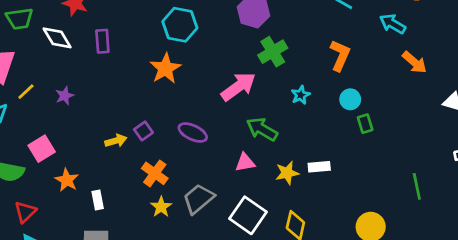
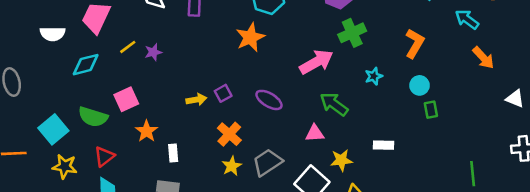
yellow line: (26, 92) -> (128, 47), moved
yellow star: (287, 173) -> (341, 160), moved

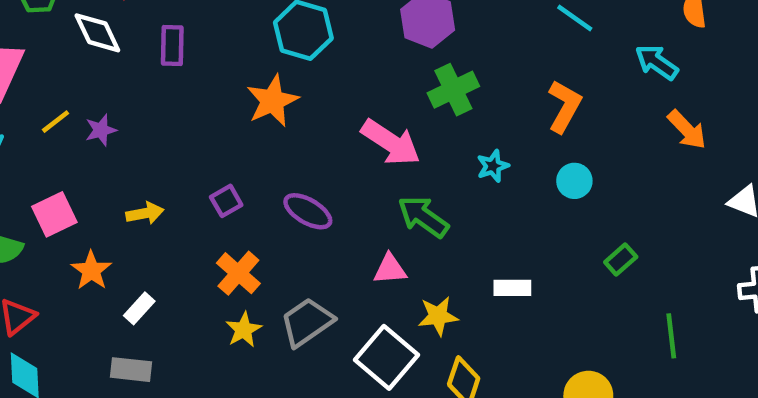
pink arrow: (316, 62) -> (391, 142), turned 64
yellow arrow: (196, 100) -> (145, 213), moved
green rectangle: (431, 110) -> (621, 259), moved, turned 60
white rectangle: (173, 153) -> (139, 308), turned 48

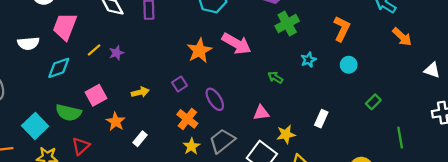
orange star: (272, 101) -> (199, 51), moved
pink arrow: (391, 142) -> (236, 44), moved
purple ellipse: (308, 211) -> (215, 99), moved, turned 30
green arrow: (423, 217) -> (275, 77), moved, size x0.6
white rectangle: (512, 288) -> (321, 119), turned -63

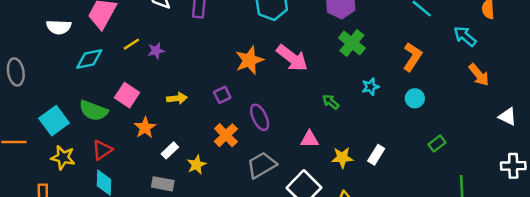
green cross: (287, 24) -> (352, 43), turned -30
pink square: (96, 95) -> (127, 95), turned -35
yellow star: (286, 134) -> (342, 158), moved
yellow star: (191, 146) -> (197, 165), moved

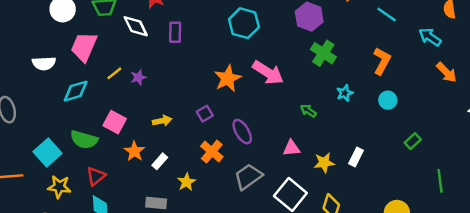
white rectangle: (170, 150) -> (160, 161), moved

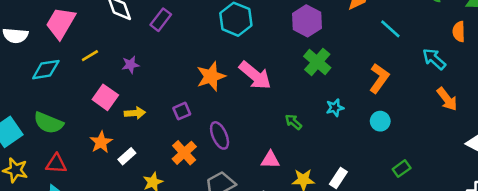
purple rectangle: (175, 32) -> (161, 20), turned 30
purple star: (138, 77) -> (130, 65), moved
pink square: (115, 122) -> (105, 97), moved
red triangle: (96, 176) -> (56, 164), turned 36

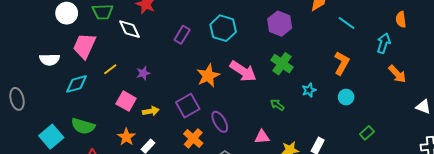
purple rectangle: (161, 20) -> (182, 35), moved
cyan arrow: (434, 59) -> (384, 43), turned 72
green cross: (317, 62) -> (282, 64), moved
purple square: (182, 111) -> (188, 106), size x1.6

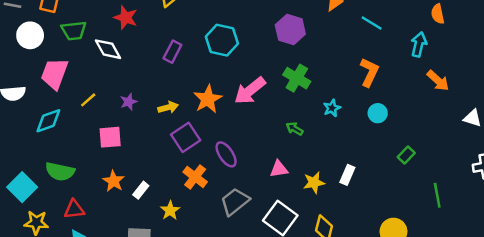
pink arrow: (243, 71) -> (250, 91), turned 112
pink square: (126, 101) -> (110, 137), turned -30
yellow arrow: (151, 111) -> (168, 107), moved

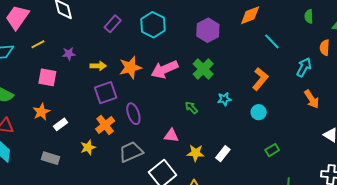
yellow star: (170, 210) -> (88, 147), moved

